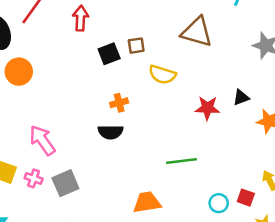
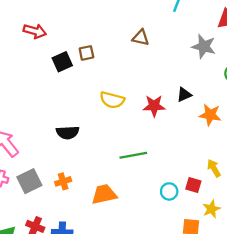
red arrow: (81, 18) -> (35, 31), turned 105
brown triangle: (197, 32) -> (141, 38), size x0.6
yellow semicircle: (162, 75) -> (112, 100), moved
orange cross: (119, 103) -> (63, 181), moved

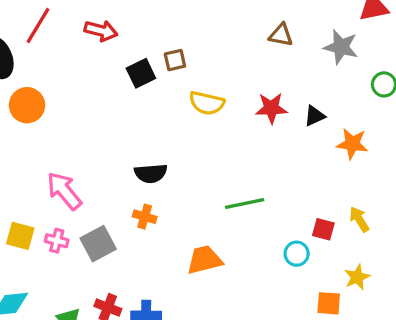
brown triangle: (141, 38) -> (281, 35), moved
yellow semicircle: (112, 100) -> (207, 103), moved
red star: (154, 106) -> (271, 108), moved
orange cross: (63, 181) -> (145, 217), moved, turned 35
red square: (193, 185) -> (323, 229), moved

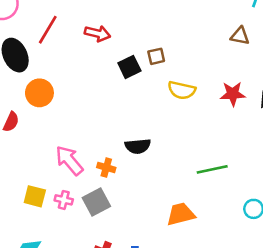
orange cross: (145, 217) -> (106, 167), moved

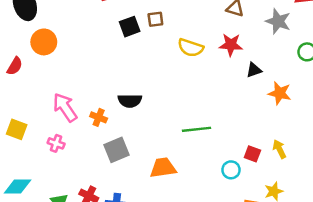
yellow semicircle: (182, 90) -> (191, 48), moved
red star: (233, 94) -> (231, 45), moved
yellow square: (35, 196) -> (17, 129), moved
gray square: (96, 202) -> (116, 150), moved

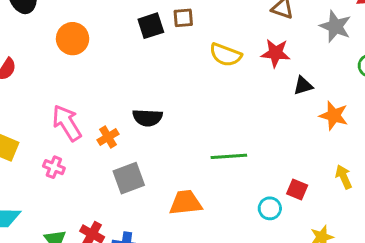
orange circle: (44, 42) -> (73, 39), moved
orange cross: (99, 117) -> (108, 137), turned 35
yellow arrow: (279, 149) -> (344, 177), moved

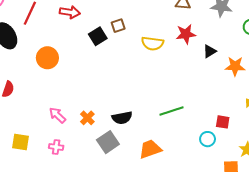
black semicircle: (147, 118) -> (122, 118), moved
pink arrow: (67, 123) -> (57, 115), size x0.7

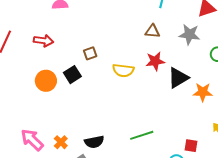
black square: (98, 36) -> (72, 75), moved
black triangle: (210, 51) -> (178, 78), size x1.6
orange circle: (47, 58) -> (46, 81), moved
pink arrow: (57, 115) -> (32, 140), size x1.4

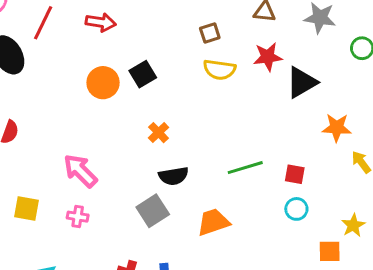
brown square: (90, 53) -> (210, 33), moved
orange star: (203, 92) -> (337, 128), moved
orange cross: (61, 142) -> (158, 133), moved
red square: (191, 146) -> (295, 174), moved

